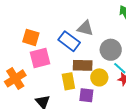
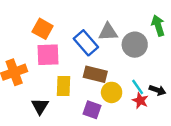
gray triangle: (85, 28) -> (108, 32), turned -30
gray circle: (111, 50) -> (135, 45), moved
yellow rectangle: (68, 81) -> (63, 86), moved

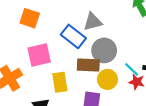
orange square: (43, 29) -> (30, 18), moved
gray circle: (135, 45) -> (104, 50), moved

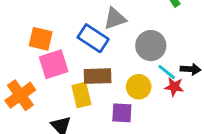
orange square: (30, 18) -> (41, 39), moved
gray circle: (104, 50) -> (151, 46), moved
brown rectangle: (88, 65) -> (98, 76), moved

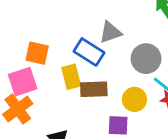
pink square: (54, 64) -> (23, 82), moved
yellow rectangle: (81, 95) -> (71, 77), moved

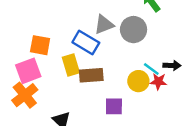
gray circle: (146, 59) -> (134, 30), moved
yellow circle: (134, 99) -> (138, 81), moved

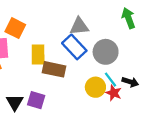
gray circle: (134, 30) -> (106, 52), moved
blue rectangle: (86, 42) -> (74, 47), moved
purple square: (114, 106) -> (36, 100), moved

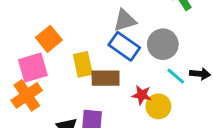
orange square: (15, 28) -> (49, 39), turned 36
yellow circle: (95, 87) -> (158, 106), moved
red star: (114, 93) -> (142, 95), moved

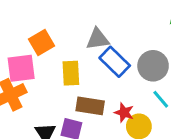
gray triangle: (125, 20) -> (98, 39), moved
brown rectangle: (106, 78) -> (90, 106), moved

